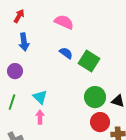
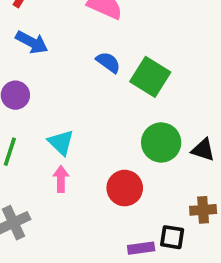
blue arrow: (24, 42) -> (32, 42), turned -54
red circle: (100, 122) -> (125, 188), moved

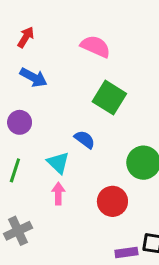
blue semicircle: (108, 62) -> (85, 139), moved
green square: (150, 77) -> (109, 98), moved

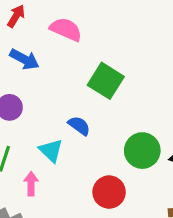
pink semicircle: (95, 46) -> (66, 29), moved
pink arrow: (58, 194) -> (31, 184), moved

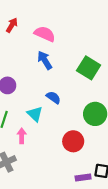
blue arrow: (24, 59) -> (45, 60), moved, turned -150
green square: (106, 81) -> (89, 68), moved

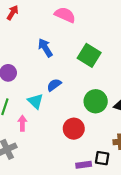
pink semicircle: (45, 34) -> (65, 15), moved
blue semicircle: (53, 97) -> (54, 85), turned -72

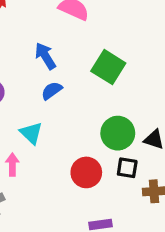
blue semicircle: (54, 85) -> (52, 91), moved
black square: (102, 158) -> (127, 168), moved

